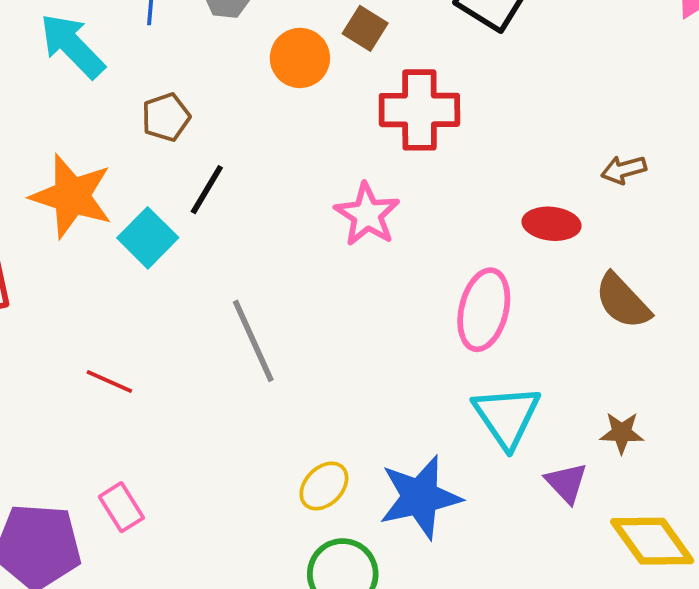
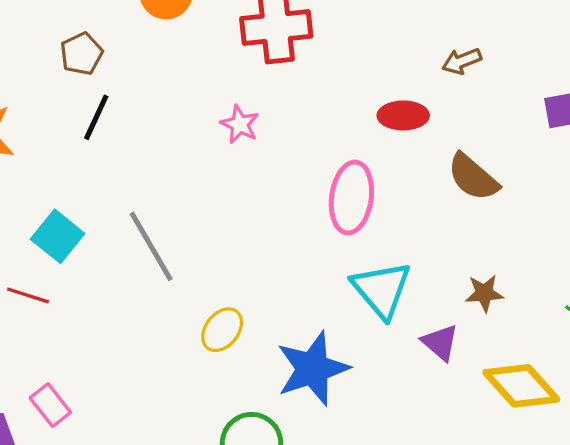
brown pentagon: (166, 117) -> (81, 54), moved
pink star: (367, 214) -> (240, 124), size x0.7
cyan square: (148, 238) -> (58, 236), moved
yellow ellipse: (324, 486) -> (222, 330), moved

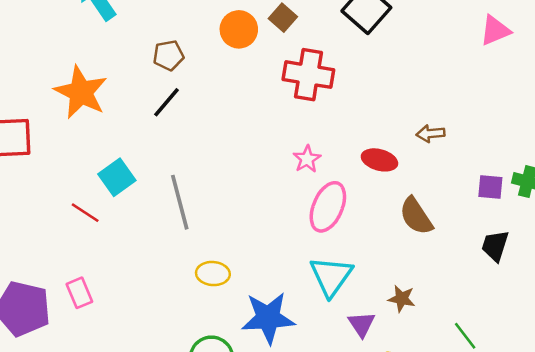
pink star: (240, 124) -> (307, 159), moved
yellow ellipse: (222, 330) -> (213, 274), turned 40

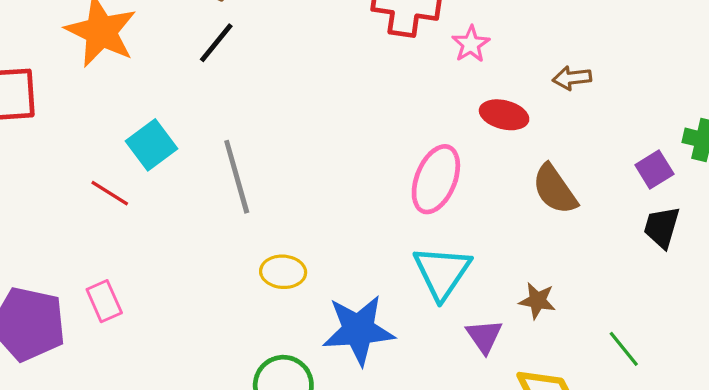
pink star: (307, 159) -> (471, 44), moved
purple square: (490, 187) -> (654, 169), moved, turned -36

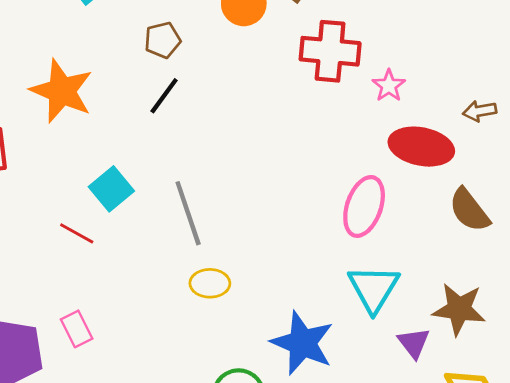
red ellipse: (504, 115) -> (421, 147), size x1.5
yellow ellipse: (283, 272) -> (210, 283), moved
brown star: (537, 301) -> (459, 309), size x1.6
blue star: (358, 330) -> (302, 343), turned 30

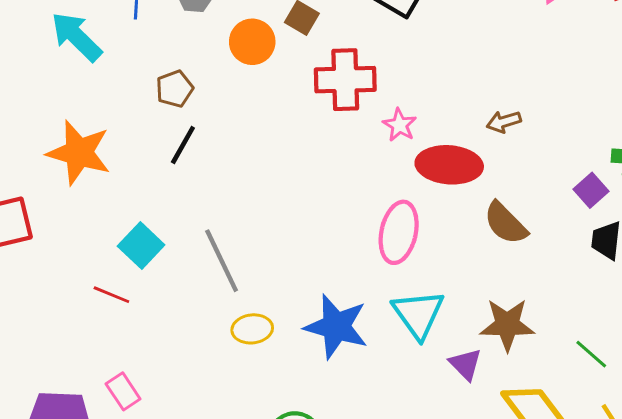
pink star: (389, 86) -> (400, 125), moved
blue star: (302, 343) -> (336, 327), moved

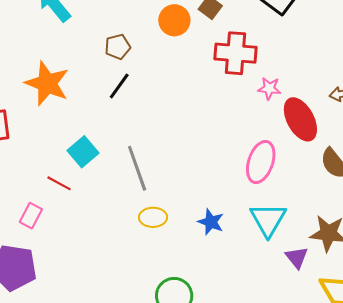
pink star: (400, 125) -> (269, 88), turned -30
red ellipse: (449, 165) -> (300, 119), turned 51
blue star: (336, 327) -> (211, 222), size x0.6
pink rectangle: (123, 391) -> (31, 216), moved, turned 55

